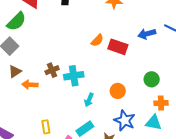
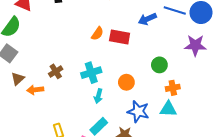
cyan cross: (74, 76) -> (91, 73), moved

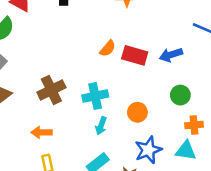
blue arrow: (147, 19) -> (171, 55), moved
brown cross: (56, 71) -> (51, 90), size x1.5
orange arrow: (35, 90) -> (42, 132), moved
blue star: (138, 112) -> (148, 150), turned 30

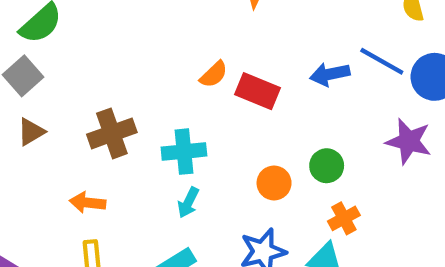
blue arrow: (171, 55) -> (330, 74), moved
orange circle: (137, 112) -> (274, 183), moved
orange cross: (194, 125) -> (344, 218), turned -30

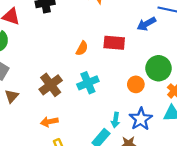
orange semicircle: (214, 74) -> (82, 48), moved
green circle: (327, 166) -> (159, 68), size x1.5
cyan arrow: (188, 203) -> (115, 120), moved

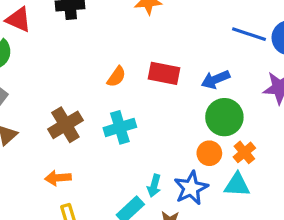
blue arrow: (146, 24) -> (215, 79), moved
orange circle: (136, 84) -> (209, 153), moved

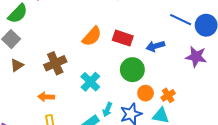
orange semicircle: (116, 77) -> (92, 36), size x1.5
green circle: (224, 117) -> (132, 70), moved
cyan cross: (120, 127) -> (90, 82), moved, turned -36

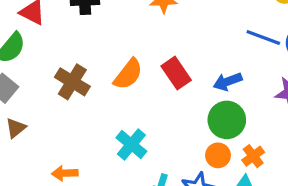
red rectangle: (123, 38) -> (176, 73), turned 42
brown cross: (55, 63) -> (72, 82), moved, turned -30
green circle: (132, 70) -> (227, 120), moved

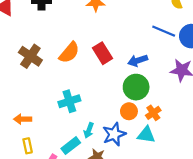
cyan cross: (131, 144) -> (69, 101), turned 30

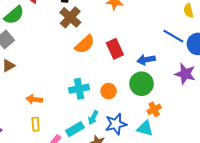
brown cross: (30, 56) -> (70, 17), moved
orange circle: (129, 111) -> (109, 91), moved

